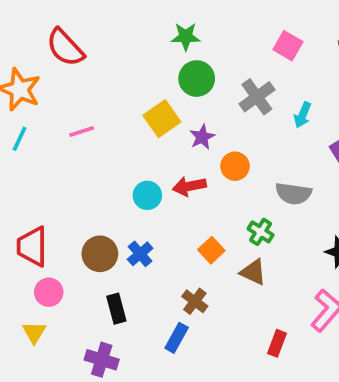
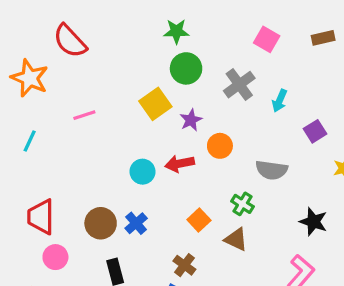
cyan line: (20, 139) -> (30, 141), moved

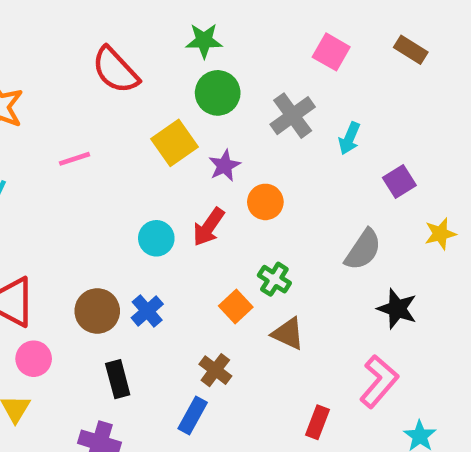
brown rectangle: (323, 38) -> (411, 50), turned 45
red semicircle: (70, 41) -> (115, 70), moved
red arrow: (180, 164) -> (209, 227), turned -44
gray semicircle: (272, 170) -> (363, 250), moved, turned -64
green cross: (242, 204) -> (274, 279), moved

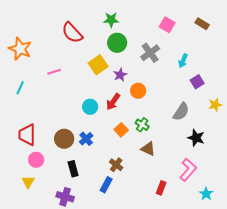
cyan arrow: (349, 138) -> (183, 61), moved
orange square: (236, 306) -> (121, 130), moved

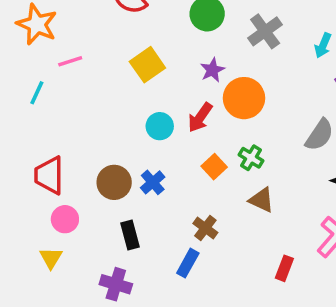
yellow square: (98, 65) -> (147, 65), moved
pink line: (54, 72) -> (70, 61), moved
orange circle: (138, 91) -> (244, 98), size x1.5

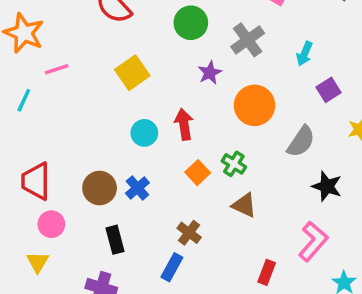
purple star: (212, 70) -> (210, 73), moved
orange circle: (244, 98) -> (255, 105), moved
red arrow: (200, 117) -> (184, 124), turned 136

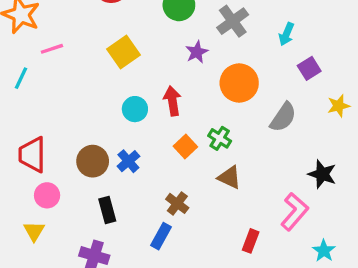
black star: (327, 186) -> (322, 174), moved

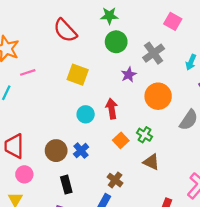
yellow square: (124, 52) -> (78, 75), turned -35

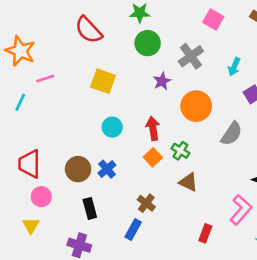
red arrow: (112, 109) -> (153, 128), moved

